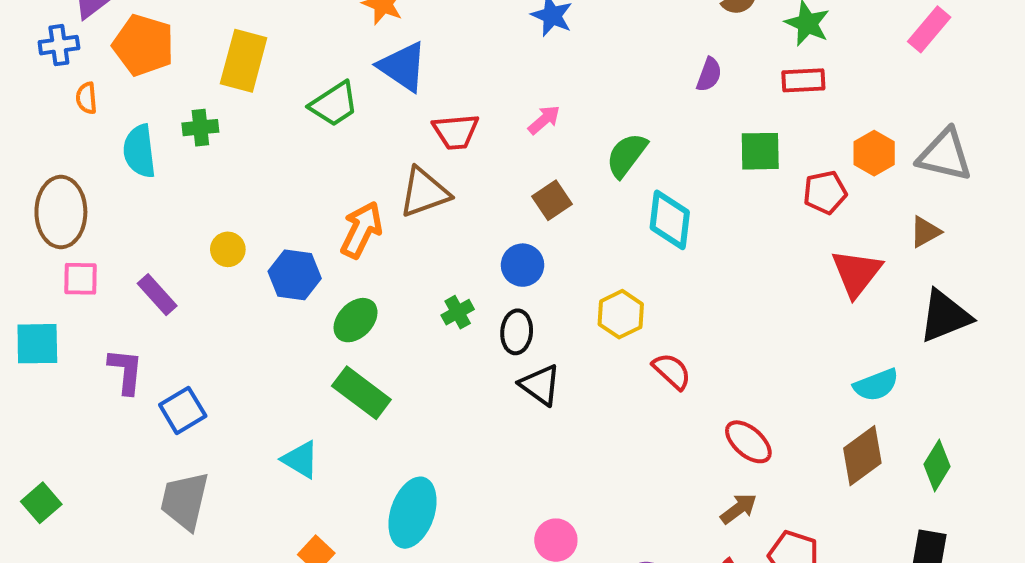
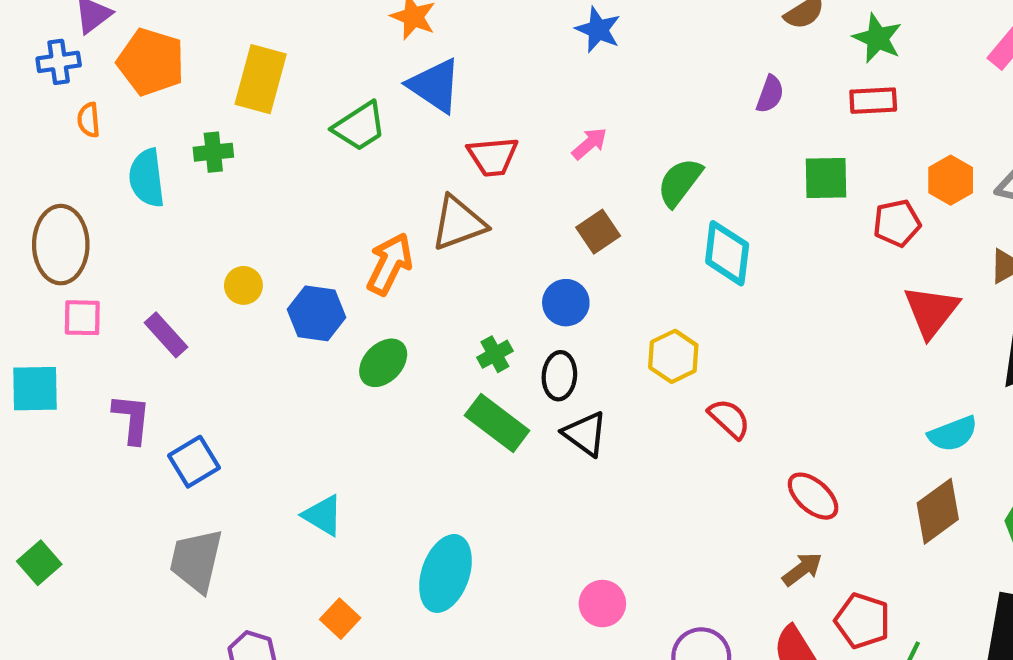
green rectangle: (361, 393) -> (497, 423), moved

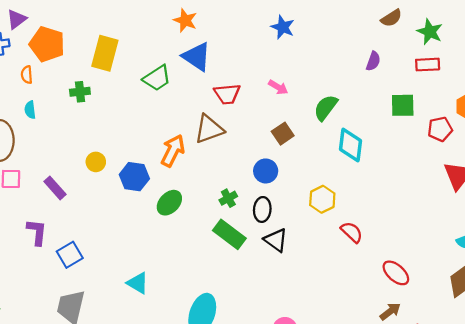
orange semicircle: (89, 120) -> (27, 75), moved
pink arrow: (589, 144) -> (278, 87), turned 72
cyan semicircle: (147, 178) -> (30, 110), moved, size x0.6

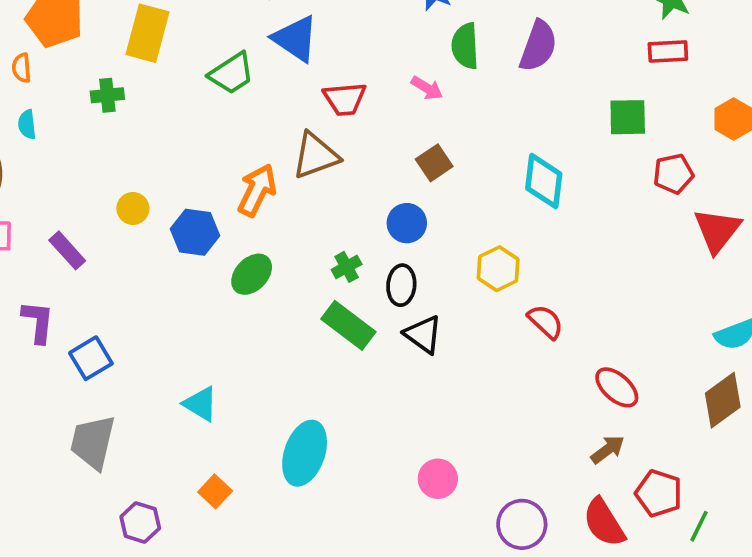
purple semicircle: (373, 61) -> (538, 46), moved, size x1.6
green semicircle: (326, 108) -> (465, 46), moved, turned -40
red pentagon: (440, 129) -> (673, 174), moved

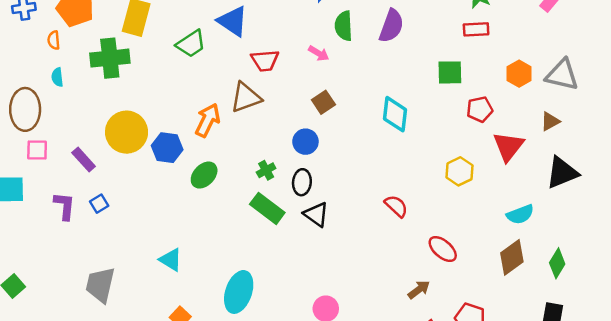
green cross: (107, 95) -> (110, 58), size x1.8
yellow circle: (133, 208) -> (127, 132), size x2.0
yellow hexagon: (498, 269) -> (459, 171), moved
blue square: (91, 358) -> (99, 204), moved, size x0.7
brown arrow: (608, 449) -> (419, 290), moved

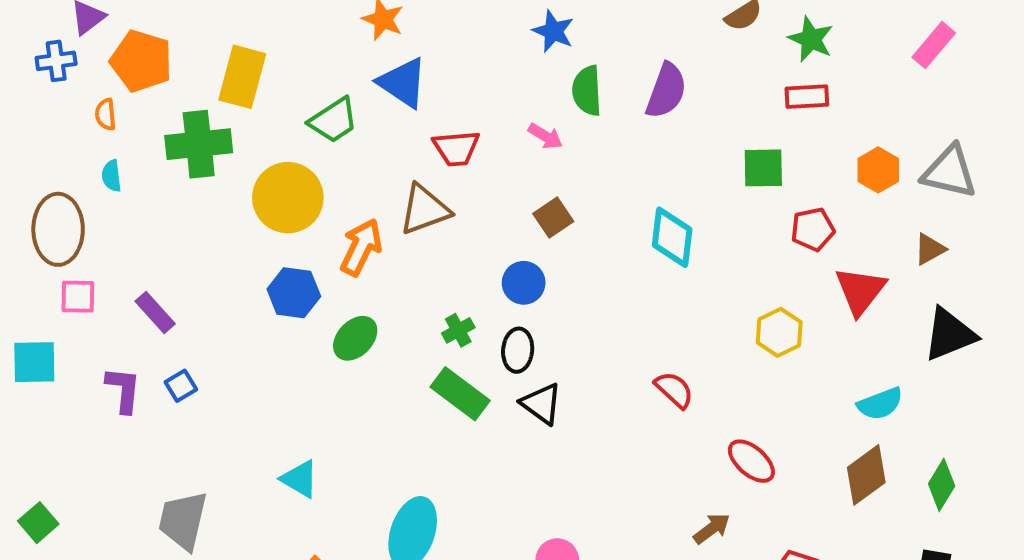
yellow circle: (127, 132) -> (288, 198), moved

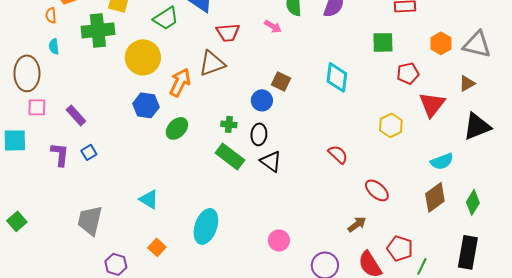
brown square: (553, 217) -> (281, 81), moved, turned -30
green cross: (458, 330) -> (229, 124), turned 35

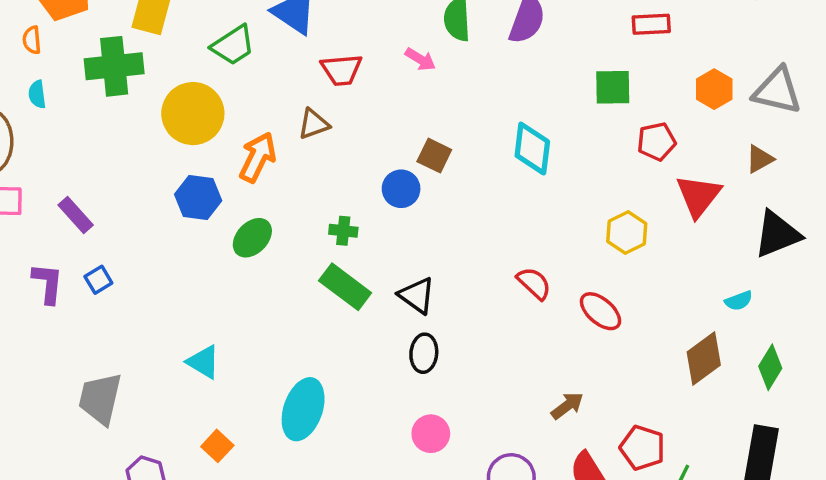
brown triangle: (212, 63) -> (314, 124), size x0.7
black ellipse: (259, 134) -> (424, 353), moved
cyan semicircle: (442, 161) -> (739, 301), moved, size x0.7
red ellipse: (377, 190) -> (600, 311), moved

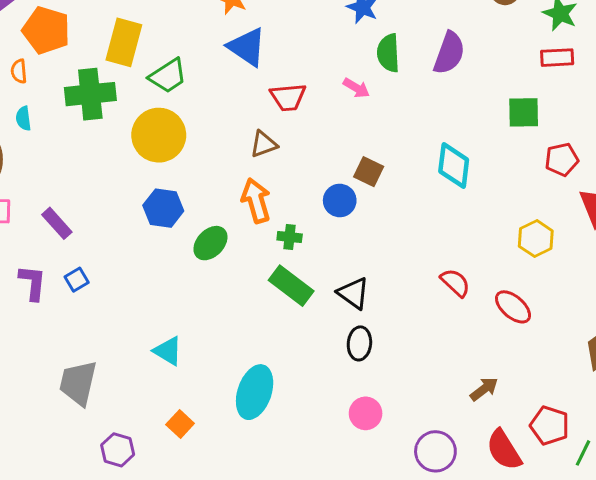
green trapezoid: (233, 45) -> (168, 76), moved
orange arrow: (258, 157) -> (256, 200), moved, turned -42

